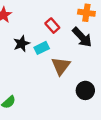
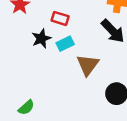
red rectangle: (52, 26) -> (60, 18), moved, turned -32

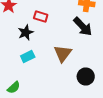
cyan rectangle: (65, 44) -> (28, 56), moved

